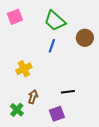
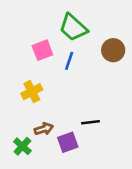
pink square: (15, 17) -> (42, 50), moved
brown arrow: (33, 97) -> (44, 129), turned 56
purple square: (57, 114) -> (68, 142), moved

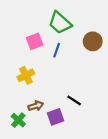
black line: (90, 122) -> (74, 100), turned 40

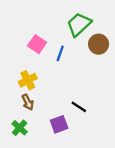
green trapezoid: (60, 23) -> (79, 24), moved, turned 95
pink square: (35, 41) -> (37, 44), turned -35
brown arrow: (36, 106) -> (28, 102), moved, turned 80

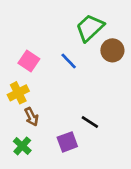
pink square: (37, 44) -> (29, 61), moved
blue line: (60, 53) -> (69, 61), turned -63
yellow cross: (28, 80) -> (18, 93), moved

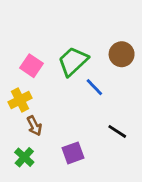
green trapezoid: (90, 28) -> (73, 61), moved
blue line: (69, 61) -> (94, 87), moved
black line: (90, 122) -> (117, 131), moved

